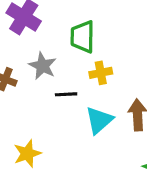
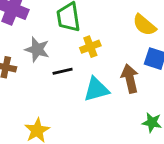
cyan triangle: (99, 120) -> (96, 89), turned 36

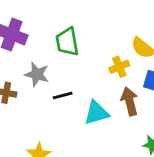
yellow cross: (90, 47) -> (119, 67), moved

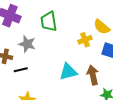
black line: (63, 96) -> (21, 70), moved
brown arrow: (130, 101) -> (93, 75), moved

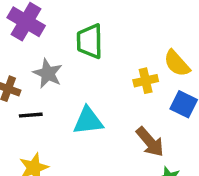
cyan triangle: (68, 72) -> (88, 121), moved
brown arrow: (93, 75) -> (150, 142), turned 144

